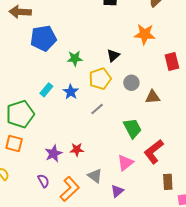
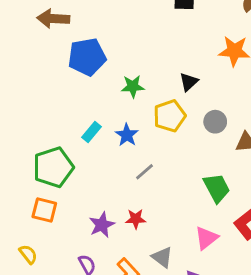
gray line: (97, 109) -> (144, 172), moved

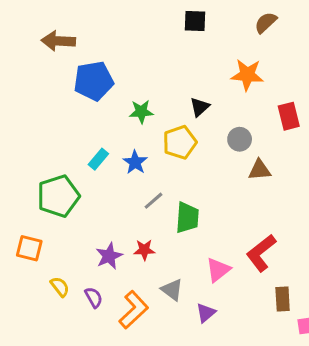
gray circle: (215, 122) -> (240, 139), moved
green trapezoid: (217, 188) -> (187, 218), moved, turned 32
orange square: (44, 210) -> (29, 248), moved
yellow semicircle: (28, 254) -> (60, 287), moved

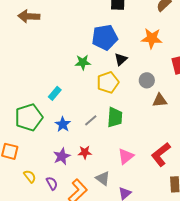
blue pentagon: (94, 81) -> (105, 37), moved
blue star: (135, 162) -> (63, 124), moved
green trapezoid: (187, 218) -> (115, 117), moved
pink triangle: (218, 270) -> (126, 156), moved

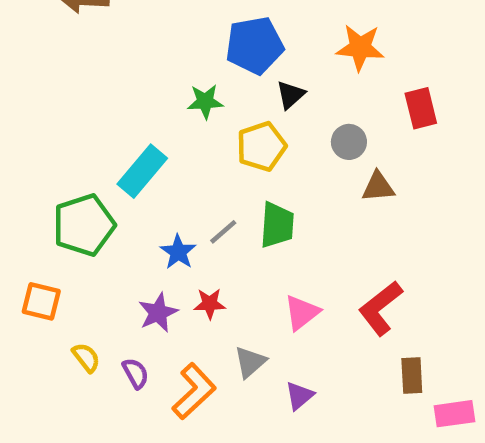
cyan rectangle: (55, 93) -> (142, 171), size x1.6
blue star: (63, 124) -> (178, 252), moved
gray triangle: (103, 178) -> (250, 362), turned 42

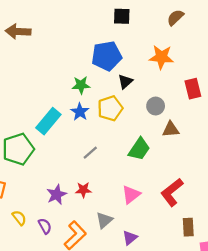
green trapezoid: (277, 225) -> (139, 149), moved, turned 30
blue star: (178, 252) -> (80, 112), moved

